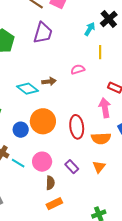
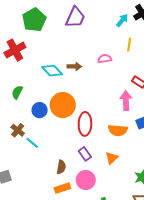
red ellipse: (77, 127) -> (85, 124), moved
pink circle: (42, 162) -> (86, 180), moved

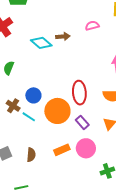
orange circle: (63, 105) -> (57, 111), moved
blue circle: (40, 110) -> (33, 95), moved
brown semicircle: (61, 167) -> (31, 155), moved
orange rectangle: (62, 188) -> (62, 150), moved

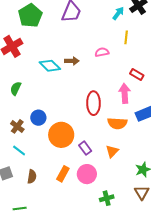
red ellipse: (79, 93) -> (93, 103), moved
cyan line: (29, 117) -> (19, 150), moved
orange rectangle: (62, 150) -> (63, 174), turned -42

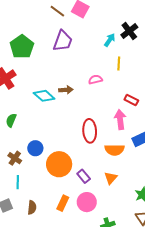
cyan line: (19, 150) -> (18, 182), turned 56

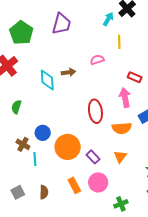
cyan diamond: (44, 96) -> (47, 80), turned 50
cyan line: (18, 182) -> (35, 159), moved
orange rectangle: (63, 203) -> (74, 185), turned -49

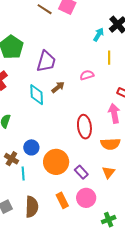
purple trapezoid: (62, 24) -> (46, 61), moved
brown arrow: (68, 72) -> (58, 87), turned -32
brown semicircle: (44, 192) -> (32, 207), size x1.5

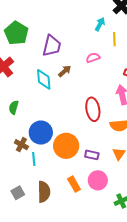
cyan arrow: (99, 35) -> (100, 24), moved
blue circle: (31, 147) -> (41, 133), size x1.5
purple rectangle: (81, 172) -> (92, 155), turned -32

